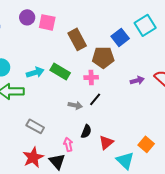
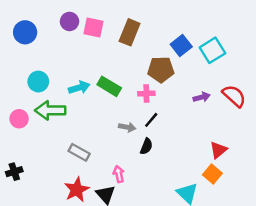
cyan square: (145, 25) -> (212, 50), moved
brown rectangle: (77, 39) -> (130, 32), moved, turned 50
black semicircle: (86, 131) -> (146, 146), moved
red triangle: (106, 142) -> (218, 150), moved

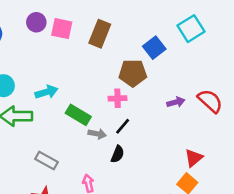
cyan square: (212, 50) -> (191, 29), moved
green rectangle: (109, 86) -> (78, 115), moved

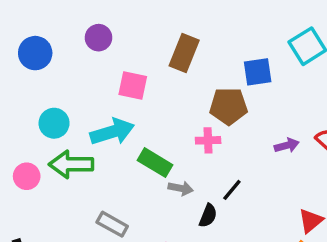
pink square: (62, 29) -> (133, 86), moved
blue square: (154, 48) -> (258, 72), turned 30
cyan arrow: (46, 92) -> (112, 132), size x1.4
black line: (123, 126) -> (232, 190), moved

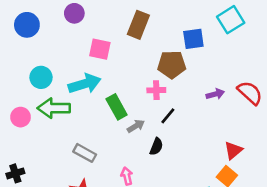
green rectangle: (155, 163) -> (117, 107), turned 30
gray arrow: (181, 188) -> (136, 126), turned -42
black line: (232, 190) -> (168, 116), moved

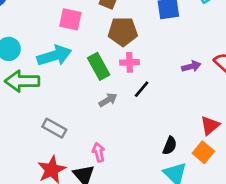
brown pentagon: (172, 65) -> (123, 31), moved
green rectangle: (117, 107) -> (99, 66), moved
black semicircle: (156, 147) -> (170, 146), moved

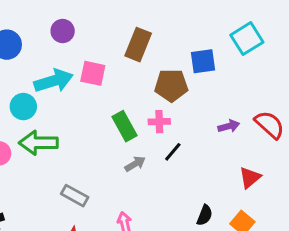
brown pentagon: (123, 31) -> (171, 85), moved
cyan arrow: (54, 56) -> (54, 81), moved
red triangle: (210, 125) -> (250, 177), moved

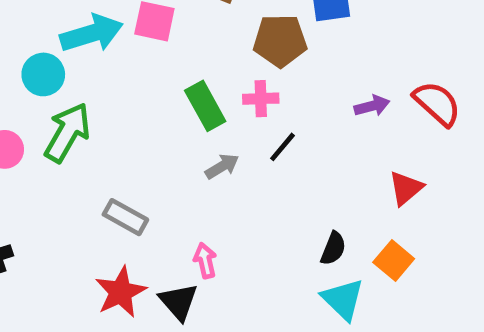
green arrow: (38, 143) -> (67, 132), turned 120

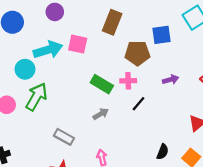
green rectangle: (205, 106) -> (102, 84), turned -30
purple arrow: (372, 106) -> (171, 80), moved
gray arrow: (222, 166) -> (101, 114), moved

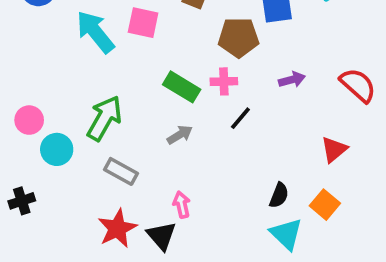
cyan arrow: (48, 50) -> (95, 32), turned -112
cyan circle: (25, 69) -> (57, 149), moved
green arrow: (36, 97) -> (104, 118), moved

